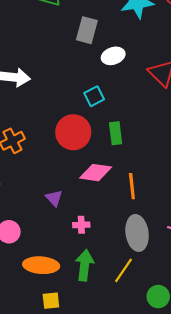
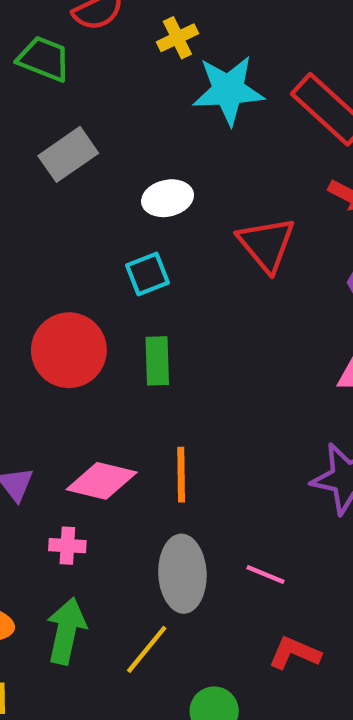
gray rectangle: (87, 30) -> (68, 154), moved, turned 35
cyan square: (94, 96) -> (147, 274), moved
pink diamond: (96, 173) -> (102, 481), moved

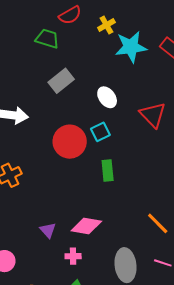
white ellipse: (168, 198) -> (107, 97), turned 70
red circle: (69, 350) -> (70, 142), moved
orange line: (181, 475) -> (158, 223), moved, turned -40

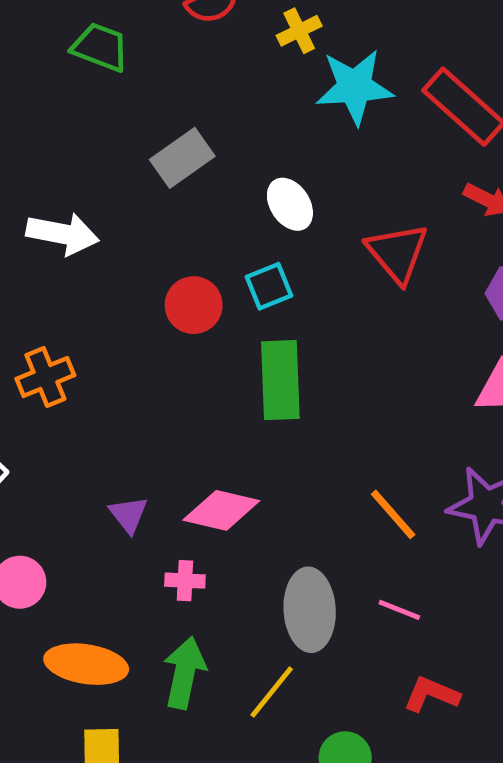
green trapezoid: (47, 39) -> (100, 47), moved
red circle: (70, 142) -> (194, 305), size x0.7
green rectangle: (108, 170) -> (280, 380), size x1.5

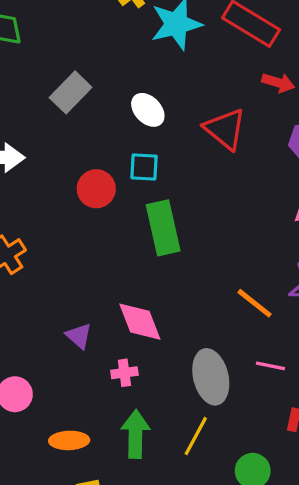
cyan square: (269, 286) -> (144, 167), turned 36
pink diamond: (221, 510) -> (140, 322), turned 66
orange ellipse: (86, 664) -> (69, 440), size x0.7

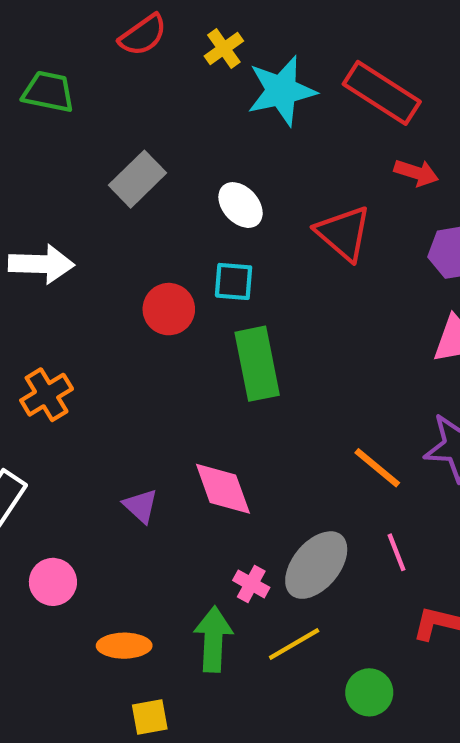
pink line: (270, 366) -> (397, 552), turned 56
pink cross: (124, 373) -> (251, 584), moved, turned 35
gray ellipse: (211, 377) -> (316, 565), turned 52
yellow line: (196, 436) -> (294, 644), turned 30

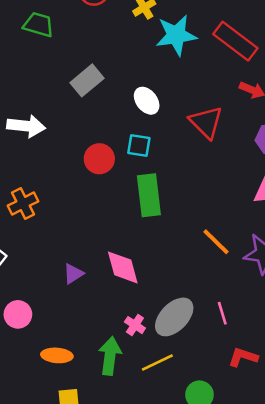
orange line: (377, 468) -> (216, 242), moved
purple triangle: (141, 506) -> (73, 274), turned 40

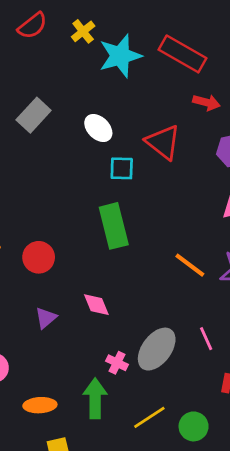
cyan square: (139, 146) -> (122, 168), moved
red circle: (99, 159) -> (39, 257), moved
pink diamond: (123, 267) -> (96, 305), size x0.7
yellow line: (157, 363) -> (149, 417), moved

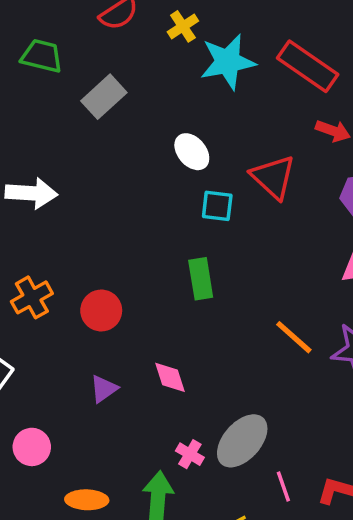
gray rectangle: (34, 115) -> (104, 97), moved
green rectangle: (114, 226) -> (201, 279), size x0.7
pink line: (206, 339) -> (283, 487), moved

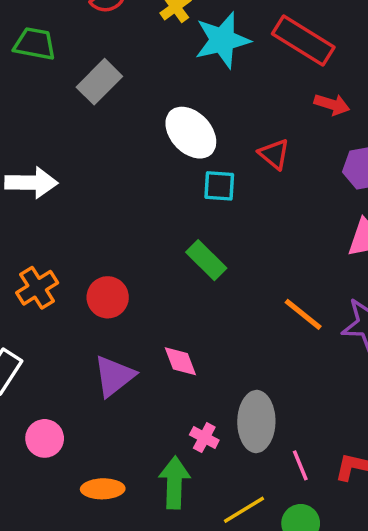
white ellipse: (192, 152) -> (191, 133), size x1.4
red triangle: (273, 177) -> (274, 154), size x0.7
green rectangle: (201, 279) -> (206, 260), turned -33
purple triangle: (104, 389) -> (114, 376), size x1.5
gray ellipse: (242, 441) -> (256, 421), turned -38

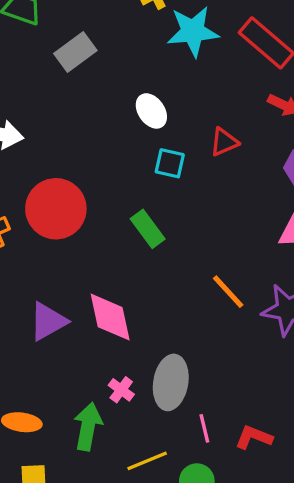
white ellipse: (191, 133) -> (151, 111), size x0.7
red triangle: (274, 154) -> (224, 142), turned 48
red circle: (108, 297) -> (56, 209), moved, size x1.6
pink diamond: (180, 361) -> (110, 317), size x1.6

